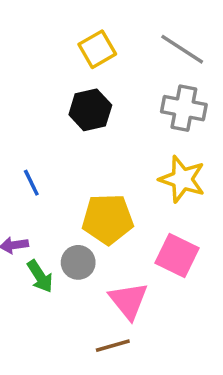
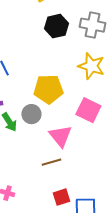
black hexagon: (90, 110) -> (56, 26), moved

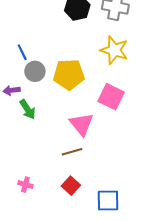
gray circle: (31, 114) -> (35, 71), moved
red square: (61, 197) -> (71, 186), moved, turned -30

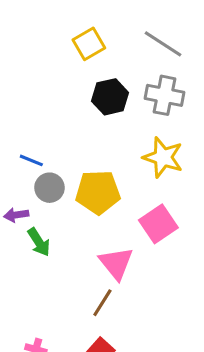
blue line: (22, 52) -> (31, 160), turned -42
pink square: (111, 97) -> (158, 224), turned 30
brown line: (72, 152) -> (102, 303), turned -42

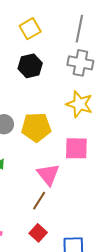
gray line: (163, 44) -> (79, 29), turned 68
black hexagon: (110, 97) -> (30, 66), moved
pink square: (158, 224) -> (76, 148), turned 35

